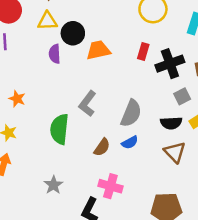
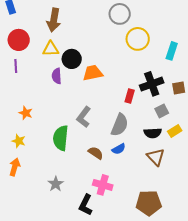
red rectangle: (143, 51) -> (130, 96), moved
brown semicircle: (102, 147) -> (96, 153), turned -91

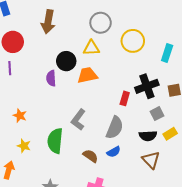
gray circle: (120, 14) -> (101, 23), moved
yellow triangle: (51, 49) -> (91, 48), moved
yellow star: (19, 141) -> (24, 146), moved

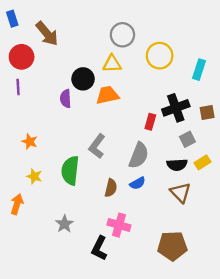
brown arrow: (48, 22) -> (47, 34), moved, turned -50
brown semicircle: (90, 156) -> (111, 188), turned 70

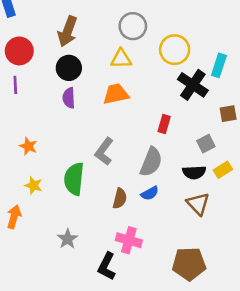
brown arrow: (47, 34) -> (68, 31), moved, turned 60
black circle: (83, 79) -> (69, 68), moved
black cross: (176, 108) -> (193, 85), moved, turned -36

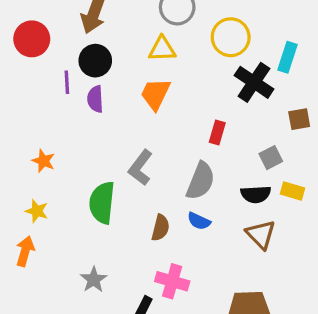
purple line: (15, 85) -> (67, 82), moved
orange trapezoid: (116, 94) -> (155, 94), turned -52
yellow rectangle: (223, 170) -> (292, 191), turned 48
yellow star: (34, 185) -> (37, 211), moved
blue semicircle: (150, 193) -> (199, 221), turned 54

